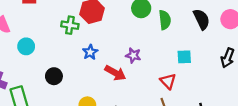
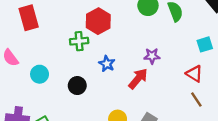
red arrow: (115, 73) -> (138, 79), turned -65
black circle: (54, 76) -> (77, 86), moved

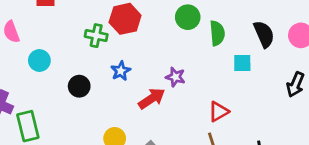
cyan square: (205, 44) -> (242, 63), moved
red triangle: (194, 74) -> (219, 112), turned 42

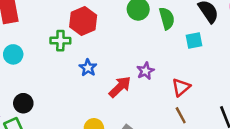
cyan circle: (39, 61) -> (13, 54), moved
purple star: (175, 77) -> (145, 71), moved, turned -30
black circle: (79, 86) -> (23, 103), moved

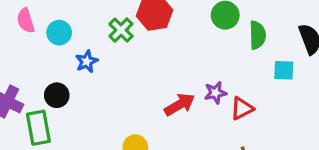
green cross: (60, 41) -> (121, 30), turned 30
blue star: (88, 68) -> (87, 61), moved
red triangle: (181, 87) -> (242, 108), moved

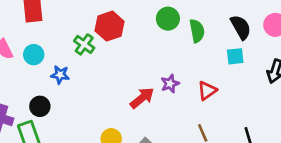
blue star: (87, 61) -> (60, 75), turned -30
cyan square: (284, 70) -> (235, 56), moved
red triangle: (242, 108) -> (207, 91), moved

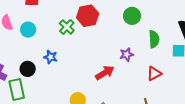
green semicircle: (197, 31) -> (154, 39), moved
blue star: (60, 75) -> (51, 57), moved
purple star: (170, 84) -> (127, 55), moved

